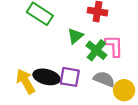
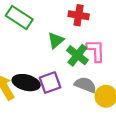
purple square: (70, 77) -> (50, 83), turned -30

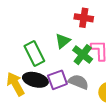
green rectangle: (19, 18) -> (34, 54), moved, turned 30
gray semicircle: (85, 85) -> (78, 82), moved

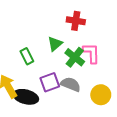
green rectangle: (34, 54) -> (27, 56), size x0.7
black ellipse: (35, 80) -> (26, 97), moved

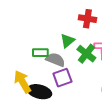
green rectangle: (27, 56) -> (40, 53), turned -63
gray semicircle: (71, 84) -> (55, 60), moved

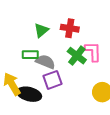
red cross: (87, 19) -> (70, 28), moved
green triangle: (67, 41) -> (41, 30), moved

